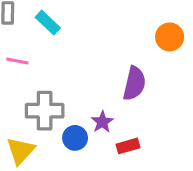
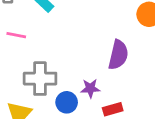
purple star: (102, 122) -> (90, 88), turned 30

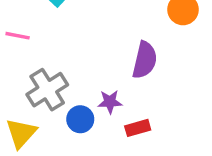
gray cross: (40, 79) -> (47, 90), turned -32

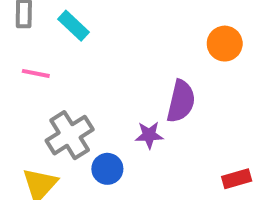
purple star: (110, 102) -> (149, 135), moved
red rectangle: (138, 128) -> (237, 179), moved

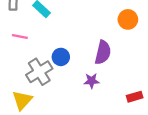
purple star: (149, 135) -> (92, 81), moved
blue circle: (107, 169) -> (61, 57), moved

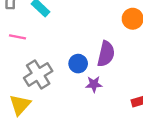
blue circle: (61, 57) -> (78, 64), moved

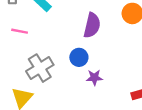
purple semicircle: (106, 54) -> (92, 25), moved

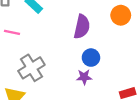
blue circle: (79, 57) -> (91, 58), moved

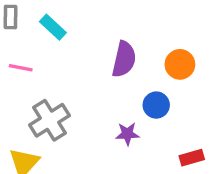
orange circle: (121, 15) -> (180, 64), moved
blue circle: (91, 58) -> (156, 105), moved

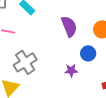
purple semicircle: (124, 59) -> (69, 26), turned -35

